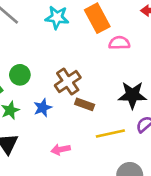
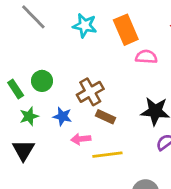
blue star: (43, 108) -> (62, 116), turned 30
yellow line: (110, 134) -> (107, 155), moved
pink arrow: (61, 149) -> (81, 139), moved

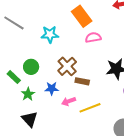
cyan star: (85, 26) -> (50, 34), moved
pink semicircle: (146, 57) -> (93, 37), moved

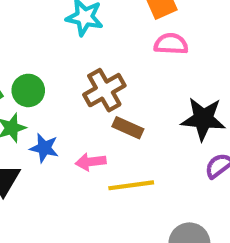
green circle: (31, 67) -> (28, 90), moved
blue star: (52, 88) -> (44, 148), moved

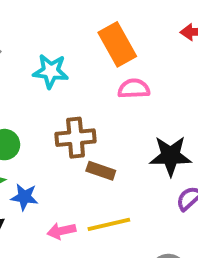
brown cross: (104, 90) -> (76, 138), turned 30
pink arrow: (91, 162) -> (61, 231), moved

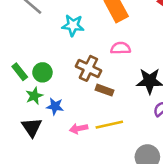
pink semicircle: (134, 89) -> (121, 48), moved
brown cross: (76, 138) -> (88, 68), turned 30

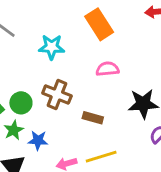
brown cross: (88, 68) -> (57, 95), moved

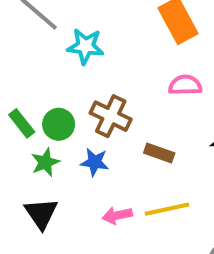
cyan star: (52, 47) -> (85, 46), moved
blue star: (38, 140) -> (95, 162), moved

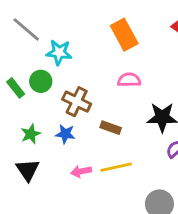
green rectangle: (22, 123) -> (16, 88), moved
green circle: (59, 124) -> (41, 81), moved

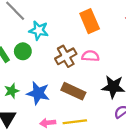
brown cross: (77, 102) -> (66, 56), moved, turned 30
brown rectangle: (111, 128) -> (73, 91), size x1.5
blue star: (65, 134) -> (38, 93), size x1.5

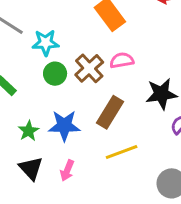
green circle: (23, 51) -> (55, 74), moved
brown rectangle: (73, 91) -> (110, 112), turned -70
pink arrow: (48, 123) -> (67, 170), moved, turned -48

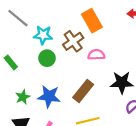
brown cross: (89, 68) -> (73, 41), moved

